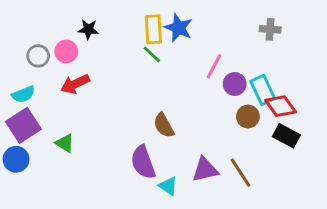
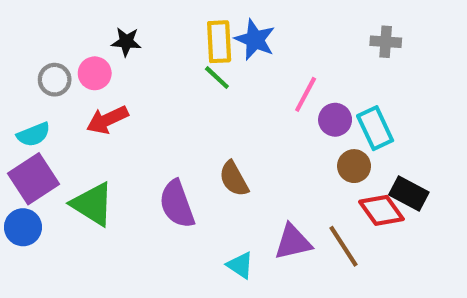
red diamond: (280, 106) -> (381, 210), moved
green triangle: (65, 143) -> (93, 204), size x1.6
purple semicircle: (143, 162) -> (177, 204), moved

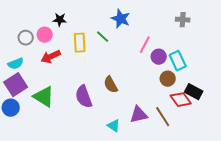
yellow rectangle: (219, 42) -> (80, 43), moved

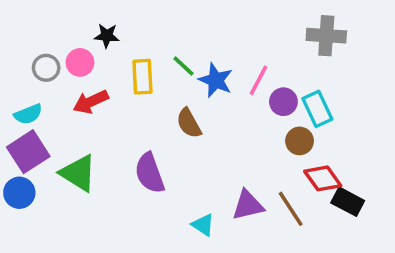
blue star: (121, 19) -> (216, 80), moved
gray cross: (183, 20) -> (326, 36), size x1.5
brown semicircle: (111, 85) -> (189, 123), moved
black rectangle: (194, 92) -> (348, 202), moved

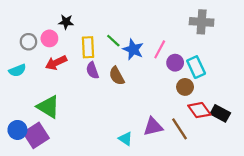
purple square: (28, 152) -> (36, 135), moved
purple semicircle: (150, 173) -> (92, 70), moved, size x0.7
blue circle: (19, 193) -> (17, 130), moved
black rectangle: (348, 202) -> (220, 113), moved

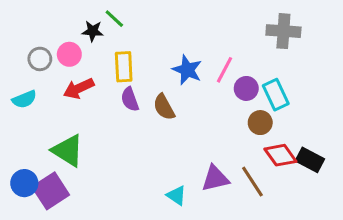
green line: (113, 41) -> (114, 19), moved

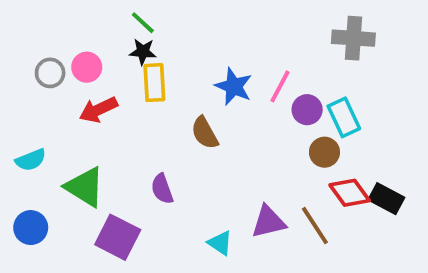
black star: (93, 31) -> (143, 52), moved
cyan semicircle: (24, 99) -> (31, 160), moved
purple semicircle: (130, 99) -> (162, 189), moved
purple square: (51, 191) -> (118, 237), moved, turned -30

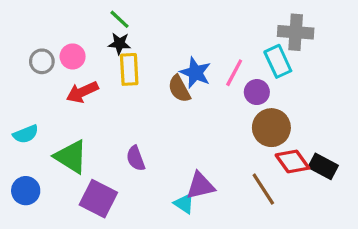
cyan rectangle: (344, 117) -> (278, 61), moved
brown semicircle: (205, 133) -> (179, 89), moved
brown circle: (324, 152) -> (271, 128), size x1.5
purple triangle: (268, 222) -> (200, 186), moved

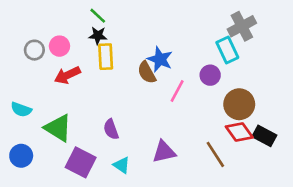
gray cross: (296, 32) -> (242, 26), turned -32
pink line: (234, 73) -> (177, 91), moved
brown circle: (271, 128) -> (239, 104), moved
cyan semicircle: (26, 134) -> (21, 110), turned 42
cyan triangle: (184, 204) -> (122, 165), moved

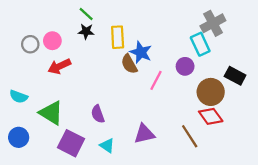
yellow rectangle: (106, 57) -> (118, 37), moved
black rectangle: (264, 136) -> (235, 76), moved

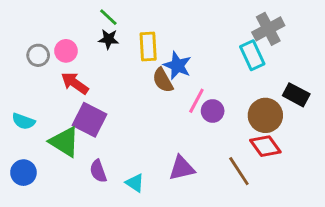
red arrow: (59, 66) -> (75, 83), turned 60
purple circle: (185, 66) -> (213, 111), moved
purple semicircle: (98, 114) -> (98, 171), moved
purple square: (71, 143) -> (89, 120), moved

